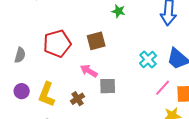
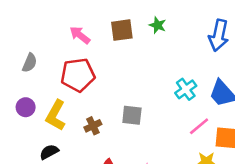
brown square: (96, 41) -> (122, 30), moved
red pentagon: (57, 44) -> (78, 75), moved
pink arrow: (89, 71) -> (80, 35), moved

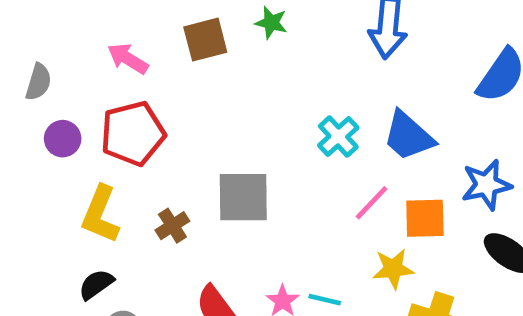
gray semicircle: (30, 63) -> (38, 82), moved
purple circle: (26, 107) -> (63, 139), moved
gray square: (132, 115) -> (243, 197), size x1.4

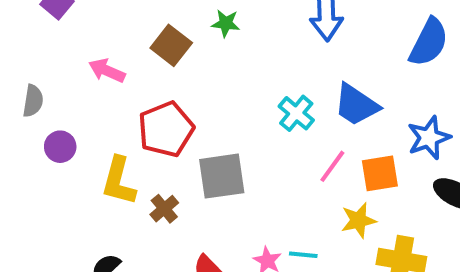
brown square: (205, 40) -> (171, 45), turned -30
red pentagon: (133, 133) -> (166, 129), moved
yellow L-shape: (100, 214) -> (119, 181), moved

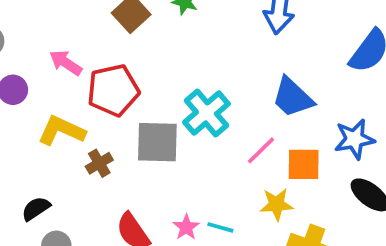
pink arrow: (107, 71) -> (66, 63), moved
cyan cross: (296, 113) -> (206, 113), moved, size x1.4
yellow L-shape: (119, 181) -> (62, 131), turned 90

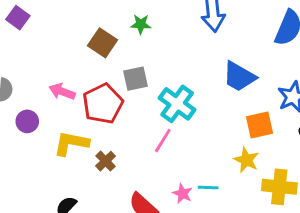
gray square: (157, 142) -> (136, 79), moved, size x0.7
pink line: (261, 150) -> (163, 141), moved
yellow star: (277, 204) -> (246, 160), turned -30

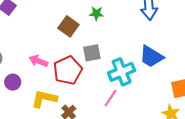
blue trapezoid: (239, 77) -> (151, 57), moved
cyan cross: (177, 104) -> (122, 72), turned 30

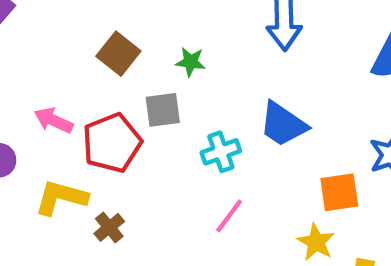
green star: (97, 13) -> (191, 62), moved
cyan cross: (122, 72) -> (221, 152), size x0.7
pink line: (111, 98) -> (229, 216), moved

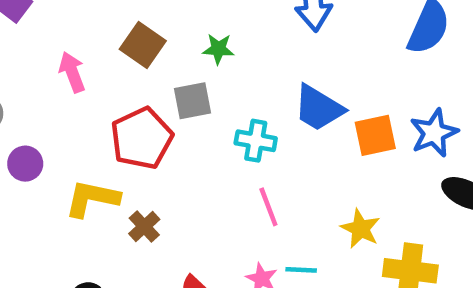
pink arrow: (54, 120) -> (72, 72), moved, turned 48
cyan cross: (221, 152) -> (256, 141), turned 33
orange square: (339, 192) -> (375, 135), moved
pink line: (229, 216) -> (268, 207), turned -54

